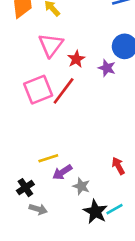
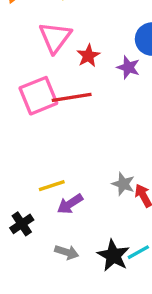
red line: (64, 91) -> (72, 97), turned 44
gray star: (81, 186) -> (123, 184), moved
gray arrow: (38, 209) -> (67, 252), moved

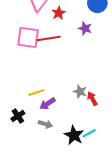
purple star: (128, 67) -> (85, 28), moved
pink square: (38, 96) -> (28, 37), turned 30
gray arrow: (67, 252) -> (45, 124), moved

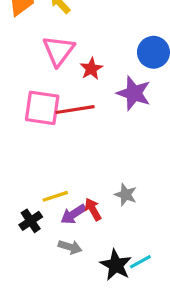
purple star: (85, 28) -> (134, 93), size x1.5
red arrow: (92, 99) -> (93, 209), moved
black cross: (18, 116) -> (31, 221), moved

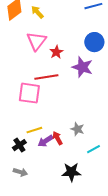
pink square: (42, 108) -> (29, 93), moved
gray arrow: (70, 247) -> (20, 172), moved
cyan line: (140, 262) -> (93, 149), moved
black star: (116, 265) -> (71, 172), turned -30

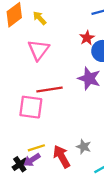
red star: (56, 52) -> (87, 38), moved
red arrow: (57, 138) -> (62, 157), size x1.5
purple arrow: (45, 141) -> (32, 160), moved

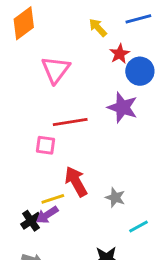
yellow arrow: (40, 18) -> (98, 28), moved
pink square: (31, 107) -> (46, 145), size x0.6
red arrow: (62, 157) -> (76, 182), moved

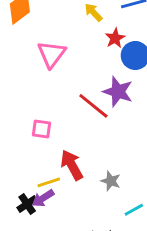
red line: (70, 122) -> (93, 106), moved, turned 48

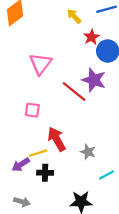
pink triangle: (52, 54) -> (40, 64), moved
purple arrow: (43, 198) -> (21, 165), moved
black cross: (27, 204) -> (45, 173), moved, turned 35

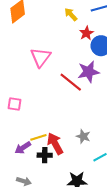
purple star: (94, 80) -> (89, 72), turned -30
pink square: (32, 110) -> (14, 104), moved
red arrow: (57, 139) -> (55, 144), moved

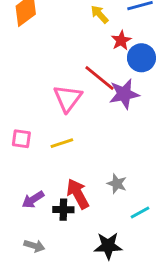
pink triangle: (41, 57) -> (68, 98), moved
red line: (71, 82) -> (100, 78), moved
yellow line: (38, 137) -> (62, 143), moved

